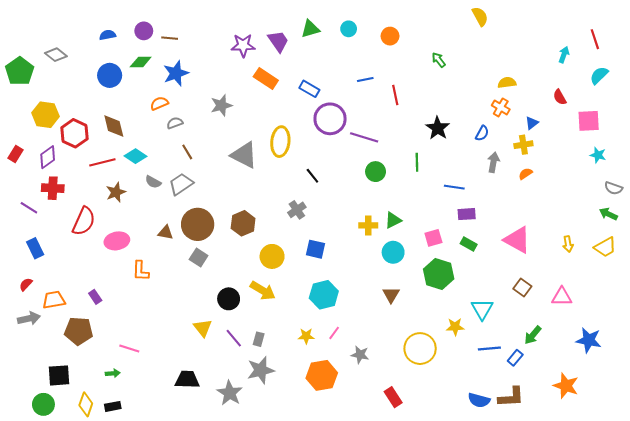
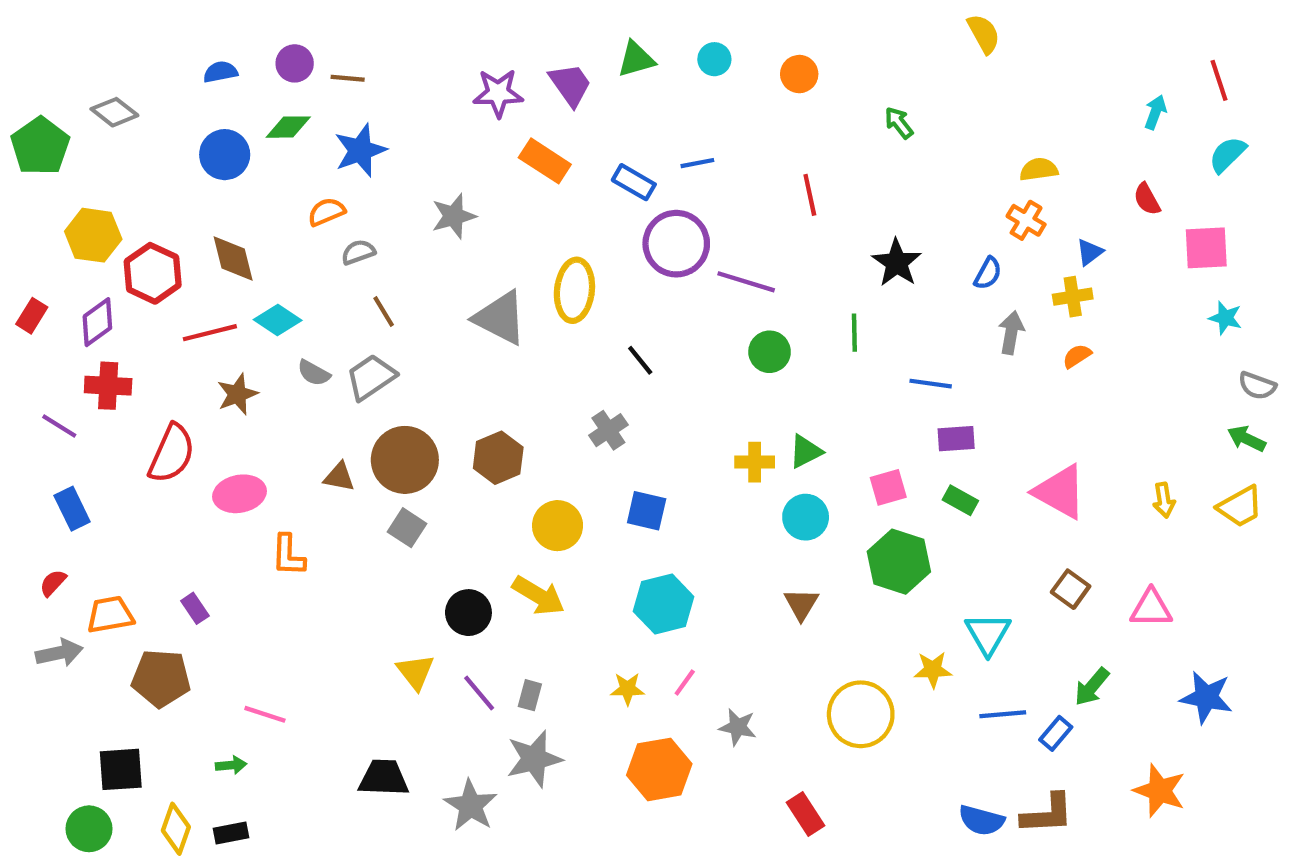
blue line: (365, 80) -> (697, 163), moved

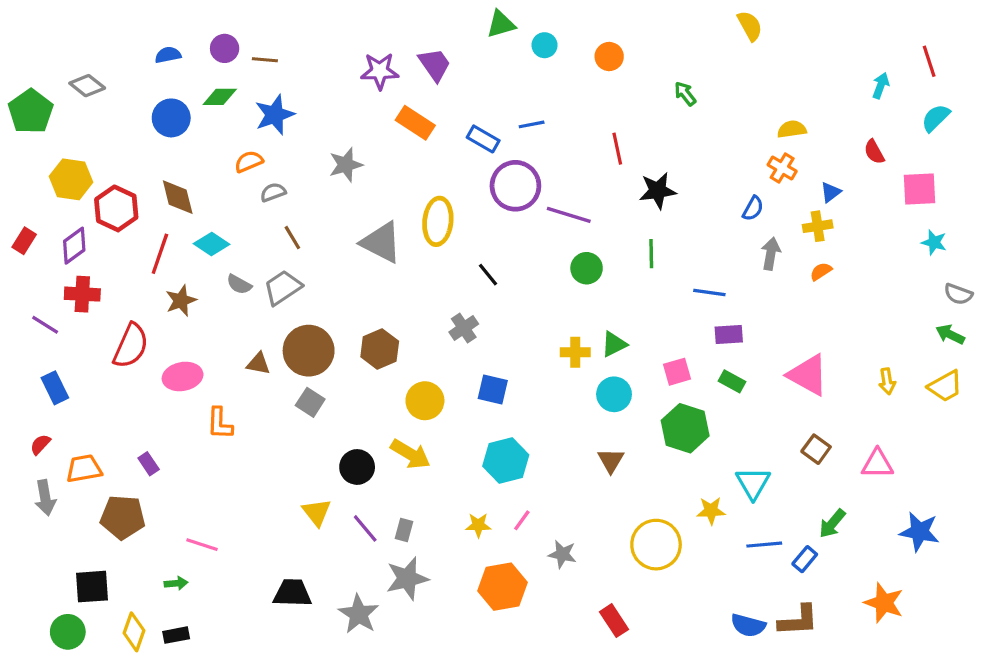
green triangle: (636, 59) -> (501, 24), moved
black star: (897, 263) -> (658, 191), moved, turned 30
red line: (210, 333) -> (160, 254), turned -57
gray arrow: (59, 653) -> (45, 498), turned 92

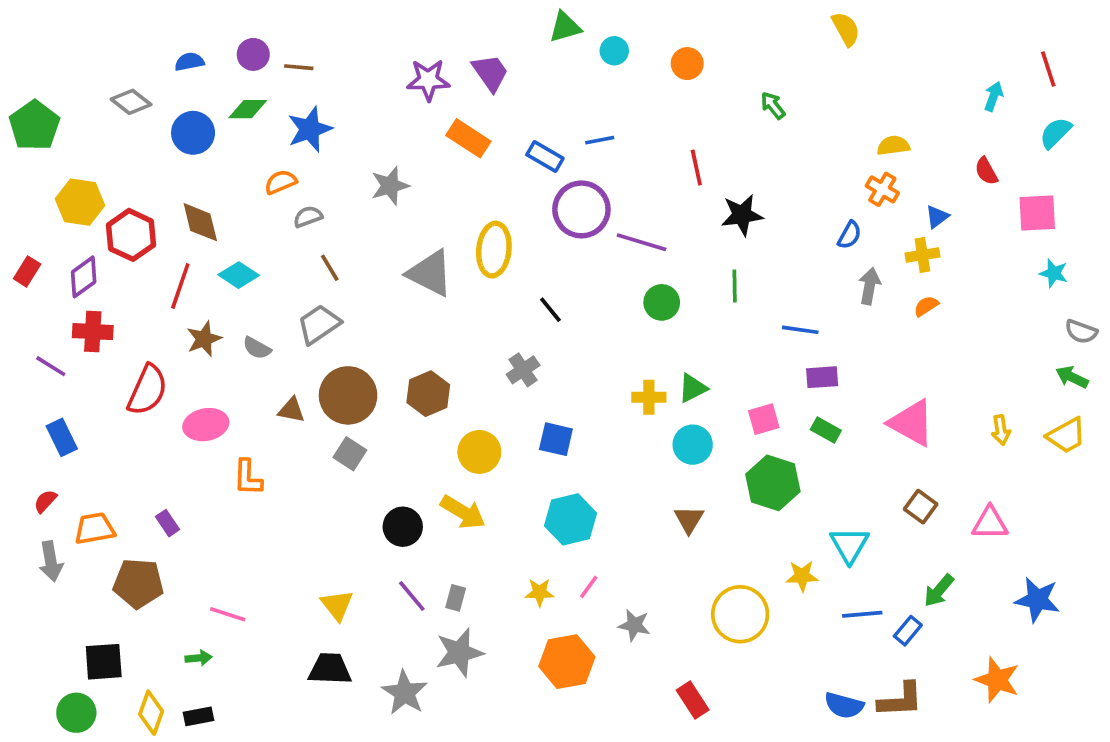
gray diamond: (87, 86) -> (131, 102), moved
gray semicircle: (239, 284) -> (257, 348), moved
yellow triangle: (317, 512) -> (337, 605), moved

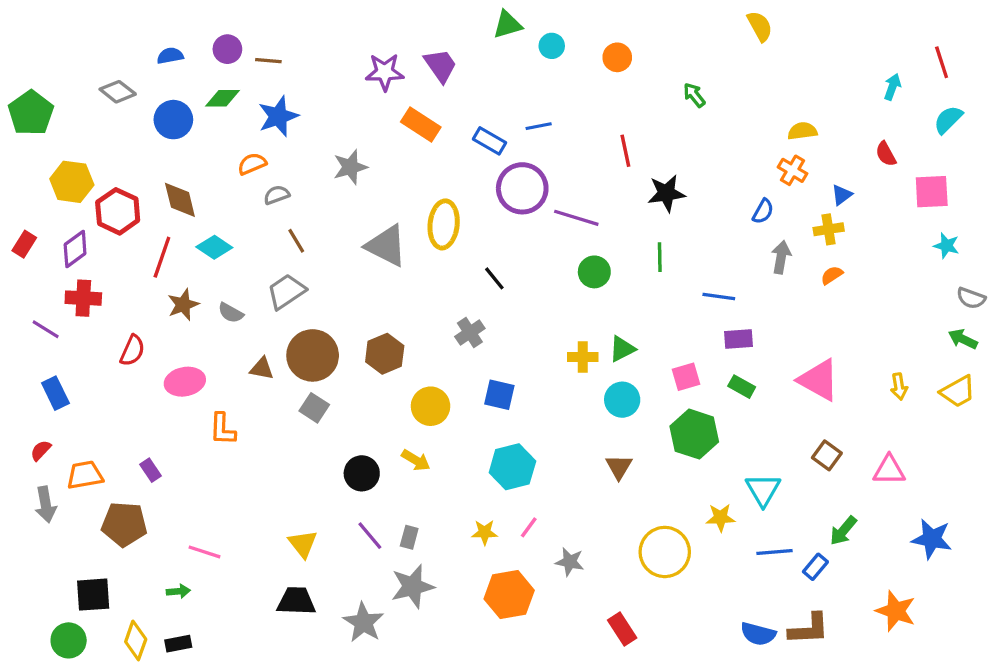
red semicircle: (147, 390) -> (132, 351), size x0.7
yellow arrow: (463, 512) -> (416, 460), size x0.7

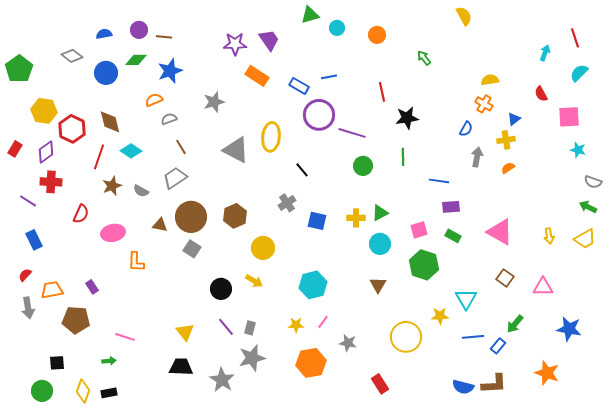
blue square: (499, 395) -> (317, 221), moved
black square: (93, 595) -> (57, 363), size x0.7

